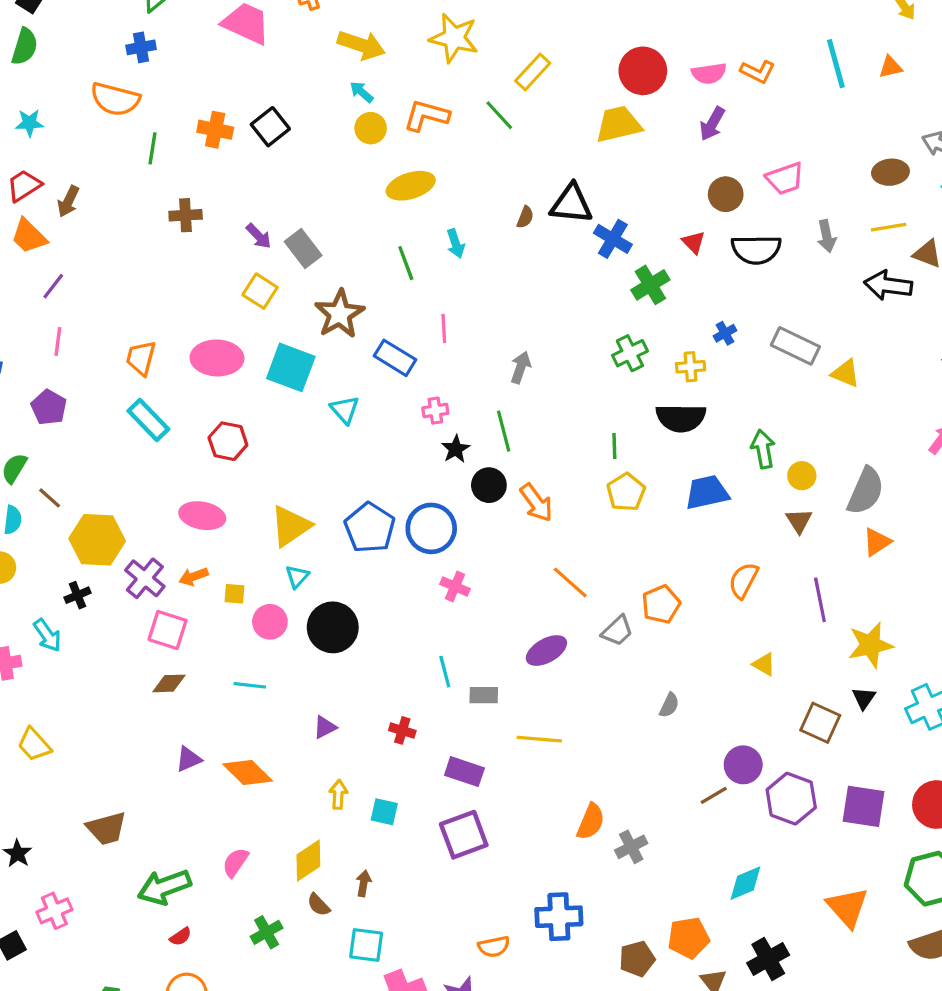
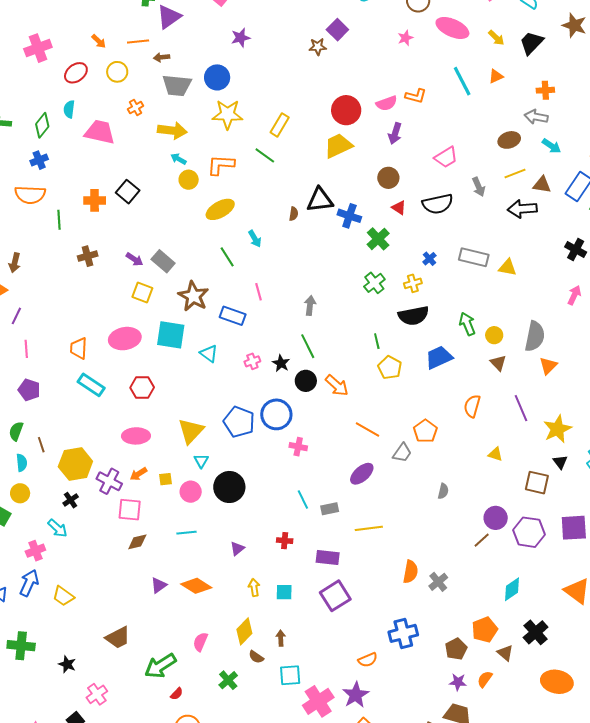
brown circle: (726, 194) -> (388, 178), moved
pink cross: (435, 411) -> (252, 361), moved
brown line: (50, 498) -> (41, 445), turned 42

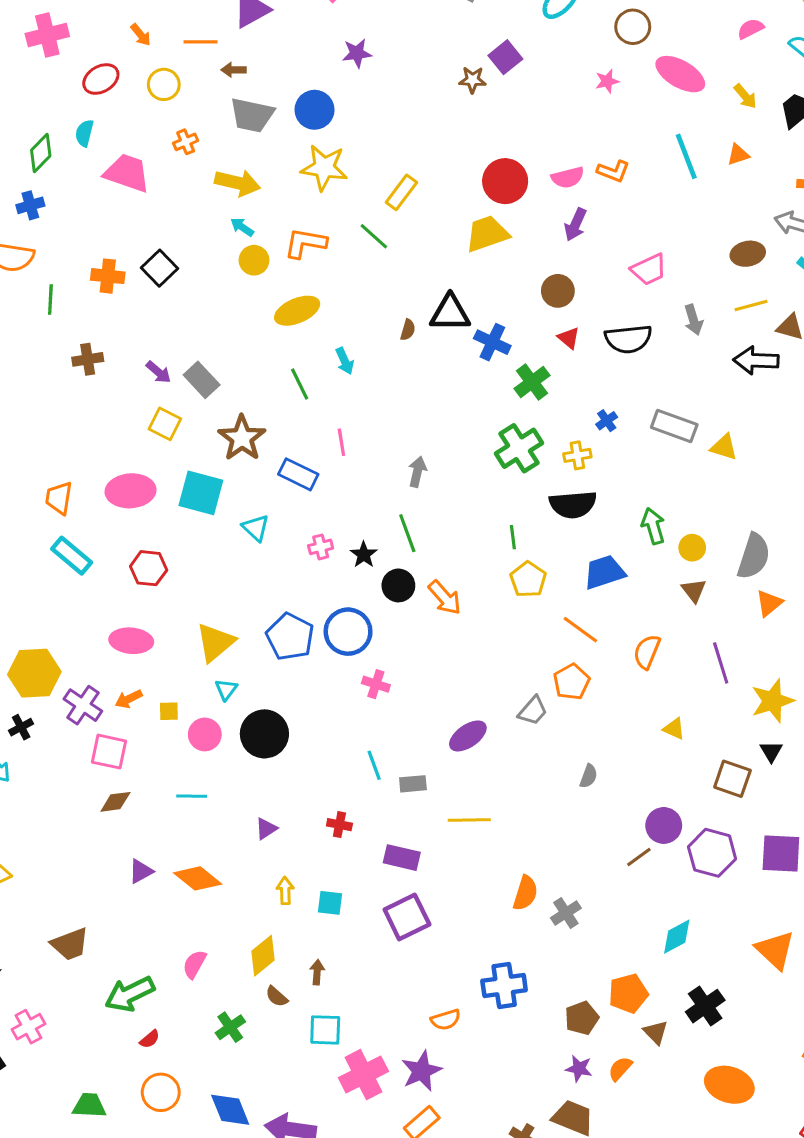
green cross: (374, 283) -> (519, 448), size x1.4
orange line: (367, 429) -> (580, 630), moved

